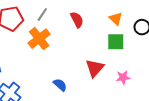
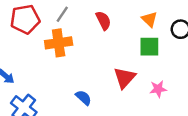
orange cross: (39, 39) -> (59, 43), turned 30

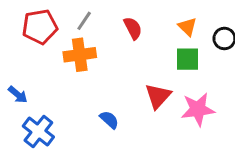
pink star: (158, 89) -> (198, 109), size x1.6

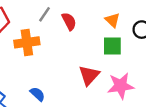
gray line: (84, 21) -> (44, 14), moved
blue semicircle: (109, 120) -> (37, 94), moved

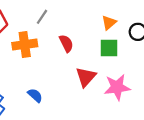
orange triangle: (112, 20) -> (109, 23), turned 35
red semicircle: (69, 21) -> (66, 43), moved

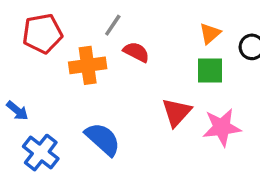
red semicircle: (66, 43) -> (136, 52), moved, turned -36
blue semicircle: (35, 95) -> (103, 139), size x1.6

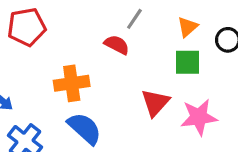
gray line: (113, 25) -> (134, 19), moved
orange cross: (88, 65) -> (72, 83), moved

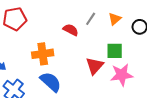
gray line: (134, 19) -> (91, 19), moved
green square: (188, 62) -> (115, 51), moved

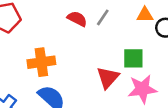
orange triangle: (115, 19) -> (145, 15), moved, turned 40
red semicircle: (71, 30) -> (77, 19), moved

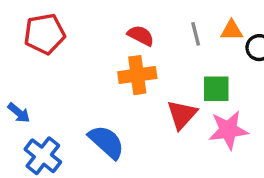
gray line: (103, 17) -> (196, 34), moved, turned -48
orange cross: (41, 62) -> (137, 75), moved

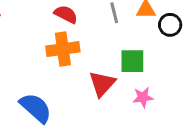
pink star: (228, 130) -> (143, 97), size x0.6

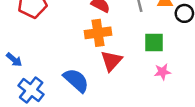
red triangle: (102, 84) -> (111, 61), moved

